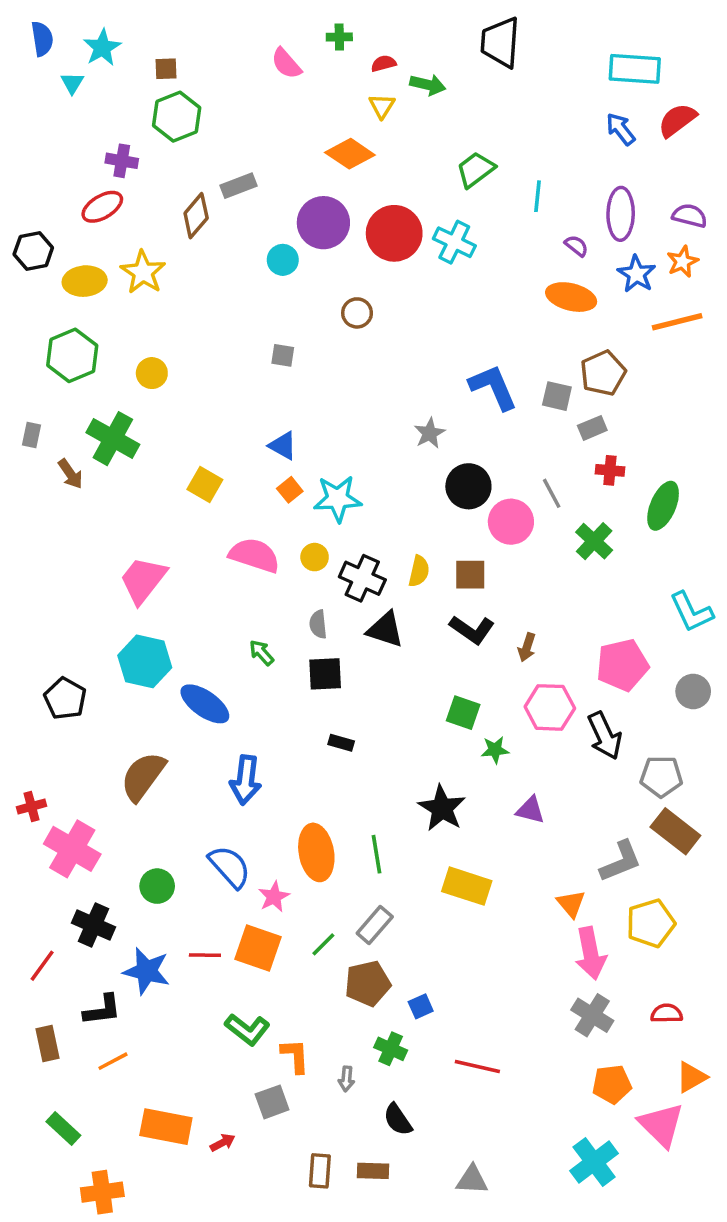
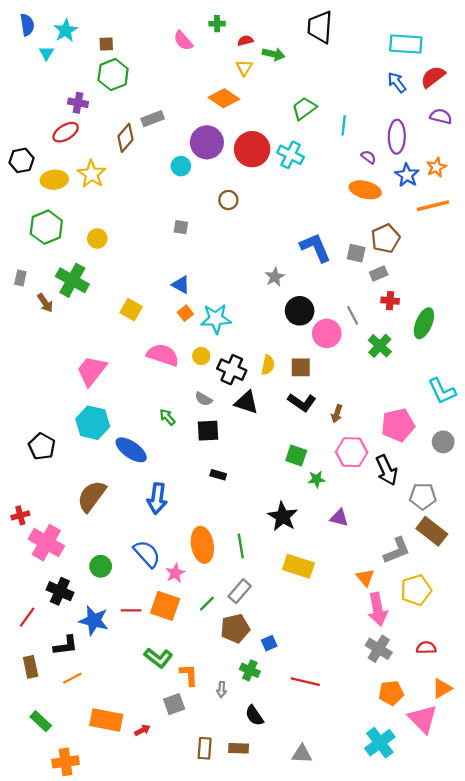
purple semicircle: (690, 216) -> (441, 116), moved
gray semicircle: (318, 624) -> (203, 399), turned -54

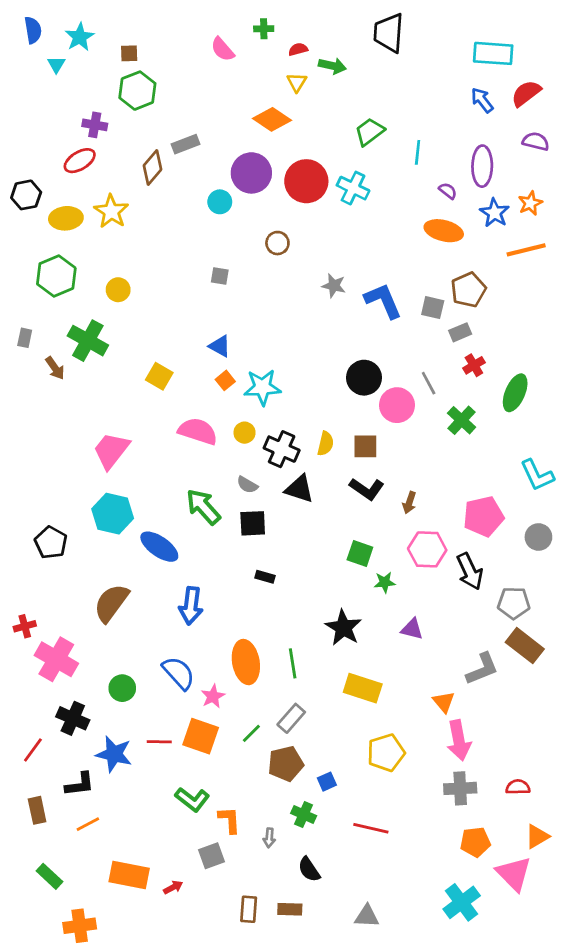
gray star: (275, 277) -> (334, 286), moved, turned -30
red cross: (390, 301) -> (474, 365), turned -36
green arrow: (167, 417) -> (203, 507), size x1.8
yellow pentagon: (416, 590) -> (386, 753), moved
gray cross: (379, 649) -> (460, 788), turned -35

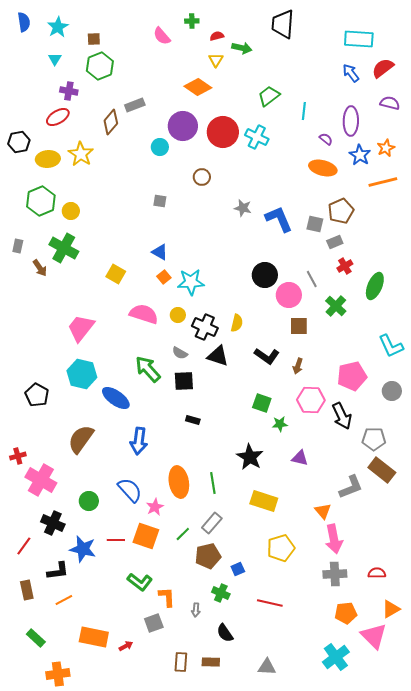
cyan triangle: (56, 64) -> (55, 59), moved
yellow circle: (118, 290) -> (71, 211), moved
brown square: (365, 446) -> (299, 326), moved

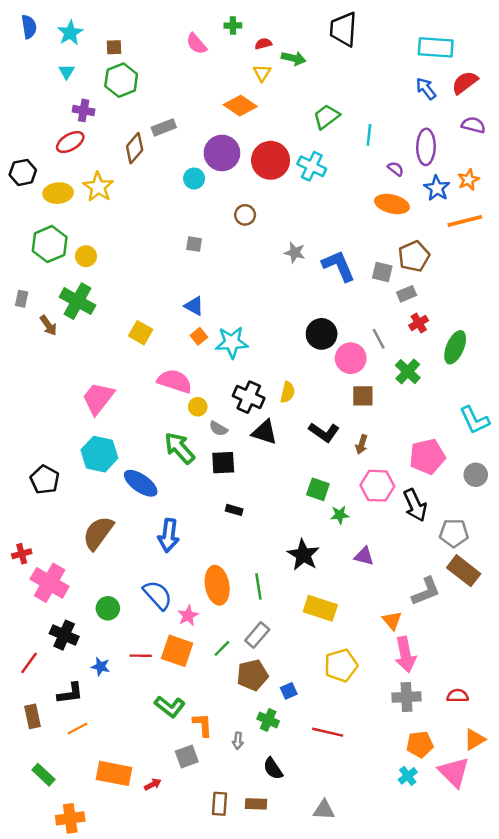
yellow circle: (178, 315) -> (198, 407), moved
blue star: (83, 549) -> (101, 667), size x0.6
cyan cross: (336, 657) -> (408, 776), moved, size x0.6

